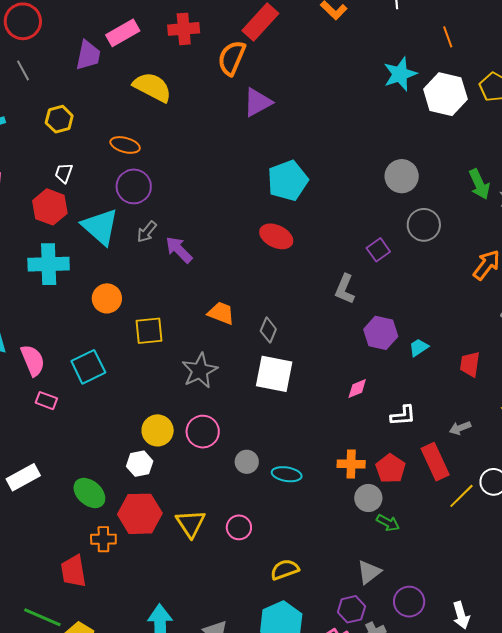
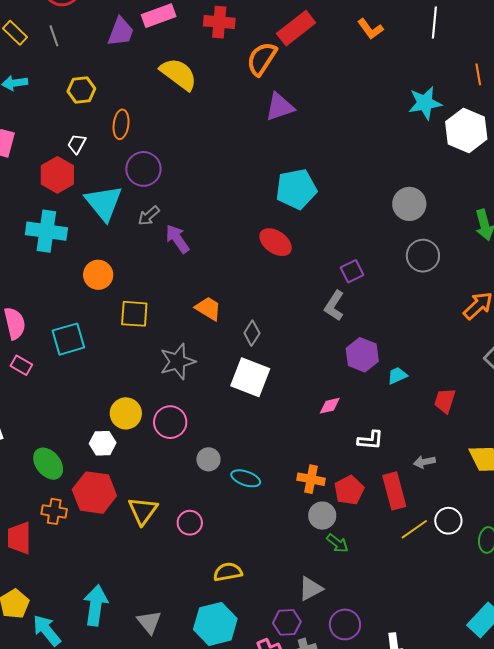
orange ellipse: (125, 145) -> (121, 124), moved, turned 72
purple square: (378, 250) -> (352, 271), moved

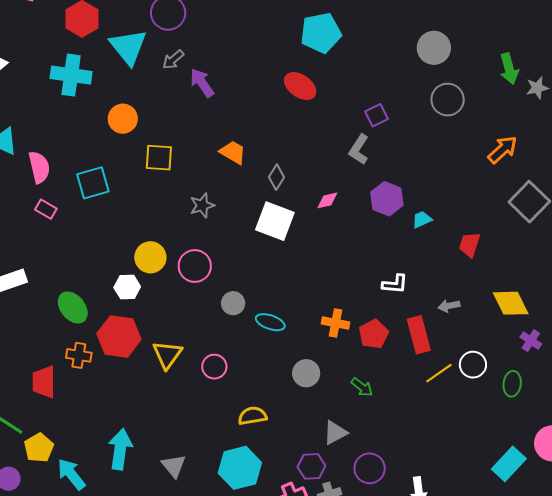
gray star: (178, 362) -> (202, 205), size x0.7
pink diamond: (330, 406) -> (327, 200), moved
gray circle: (322, 516) -> (306, 373), moved

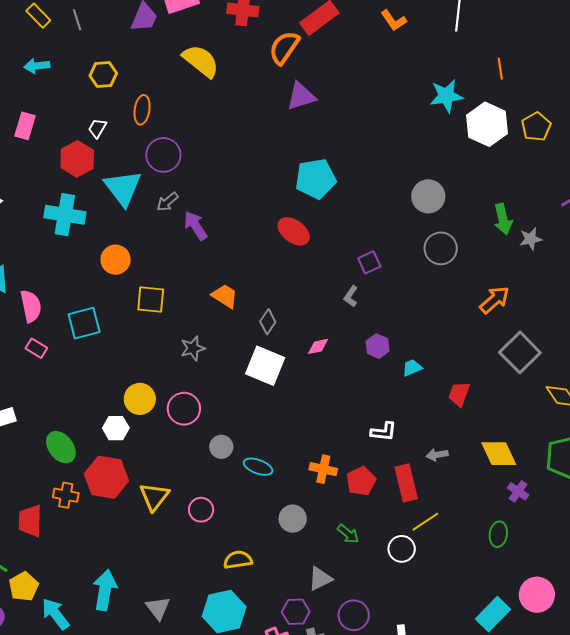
gray L-shape: (359, 150) -> (351, 296), size x0.7
purple hexagon: (387, 199) -> (378, 346), size x0.7
white circle: (473, 365) -> (402, 549), moved

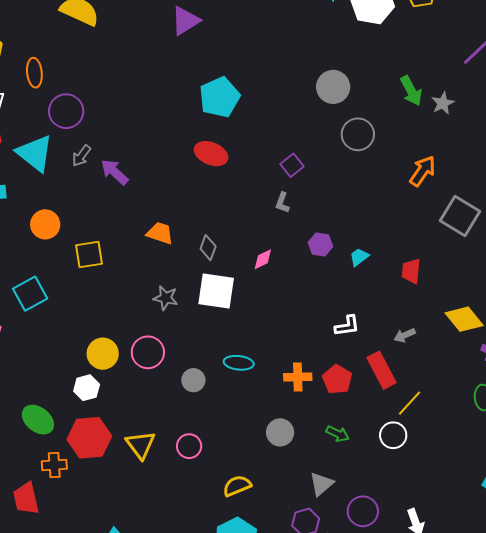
gray star: (193, 348) -> (166, 298), moved, turned -30
cyan ellipse: (258, 467) -> (239, 363), moved

